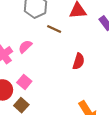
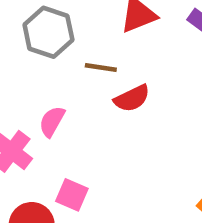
red semicircle: (79, 61) -> (132, 98), moved, turned 63

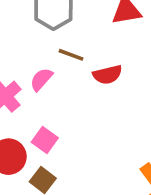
brown line: (101, 67) -> (71, 55), moved

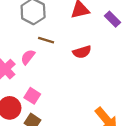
red semicircle: (107, 75) -> (82, 52), moved

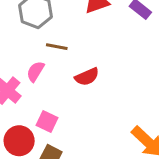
red semicircle: (82, 52) -> (87, 77), moved

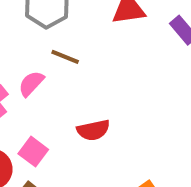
red semicircle: (87, 77) -> (93, 130), moved

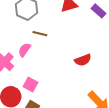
red semicircle: (93, 130) -> (83, 60), moved

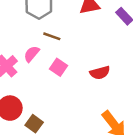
pink square: (31, 85) -> (58, 67), moved

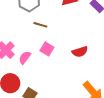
pink semicircle: (32, 54) -> (25, 58), moved

